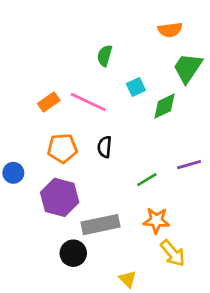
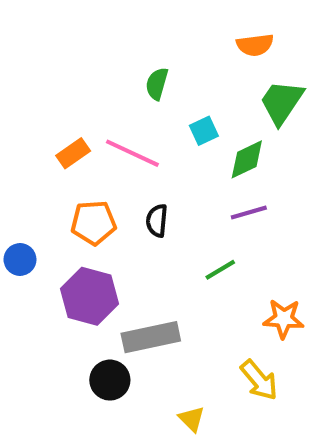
purple line: (189, 165) -> (249, 212), moved
orange star: (156, 220) -> (284, 319), moved

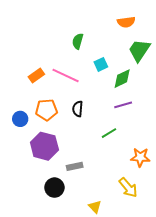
blue circle: (20, 259) -> (20, 119), moved
gray rectangle: (151, 337) -> (75, 166), size x0.6

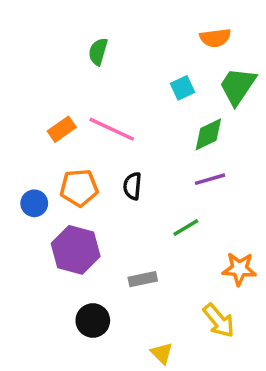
green semicircle: (78, 41) -> (98, 52), moved
cyan square: (101, 64) -> (182, 88), moved
gray rectangle: (75, 166) -> (143, 279), moved

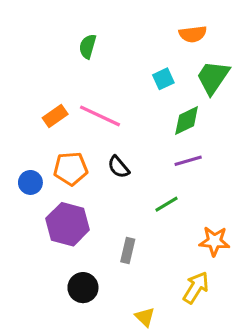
black semicircle: (132, 186) -> (119, 167), turned -45
gray rectangle: (143, 279) -> (128, 250), turned -65
yellow arrow: (219, 321) -> (196, 288), turned -108

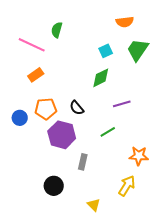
pink line: (100, 116) -> (32, 45), moved
green diamond: (187, 121) -> (101, 78), moved
purple hexagon: (68, 224) -> (62, 135), moved

